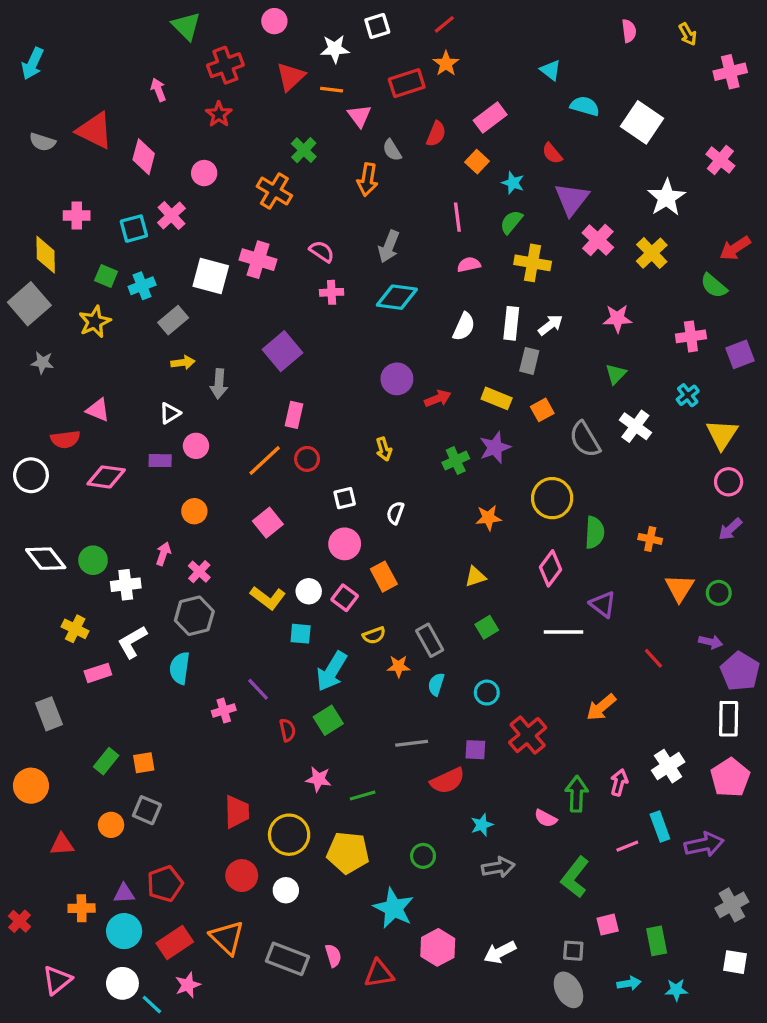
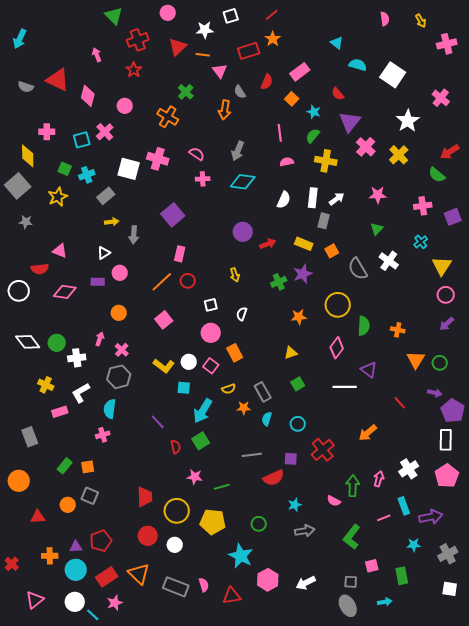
pink cross: (224, 711) -> (103, 435), moved
cyan star: (676, 990) -> (414, 545), moved

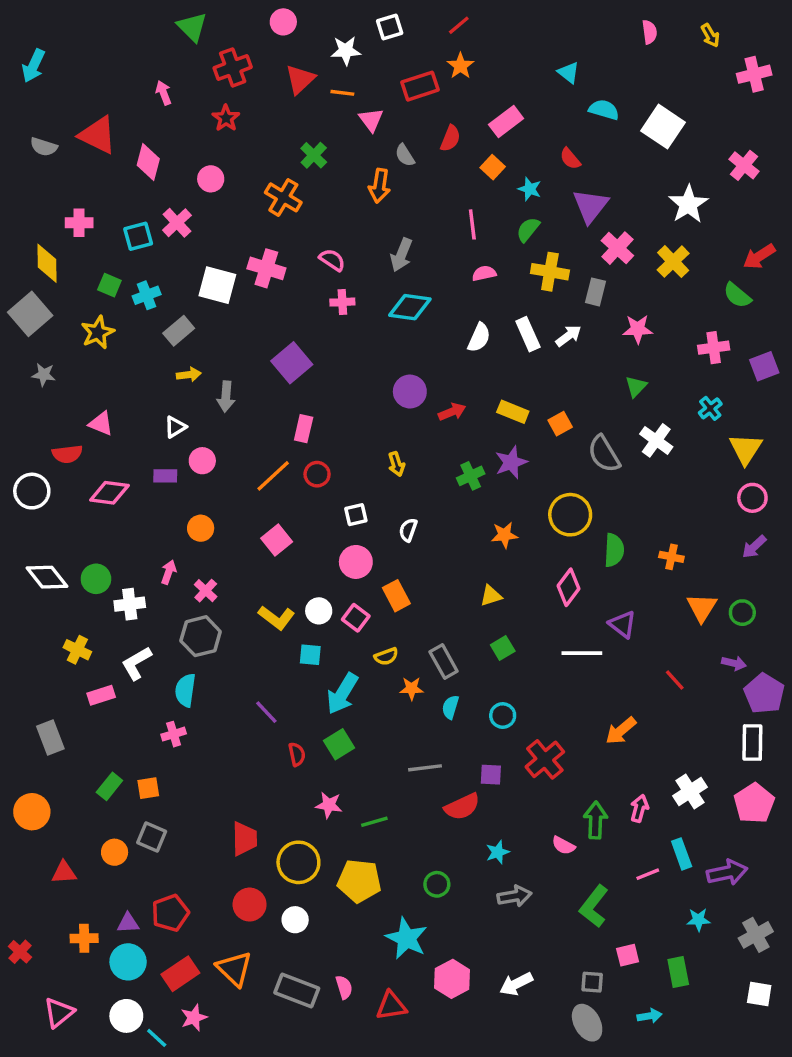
white rectangle: (313, 198) -> (528, 334), turned -30
gray rectangle: (324, 221) -> (595, 292), moved

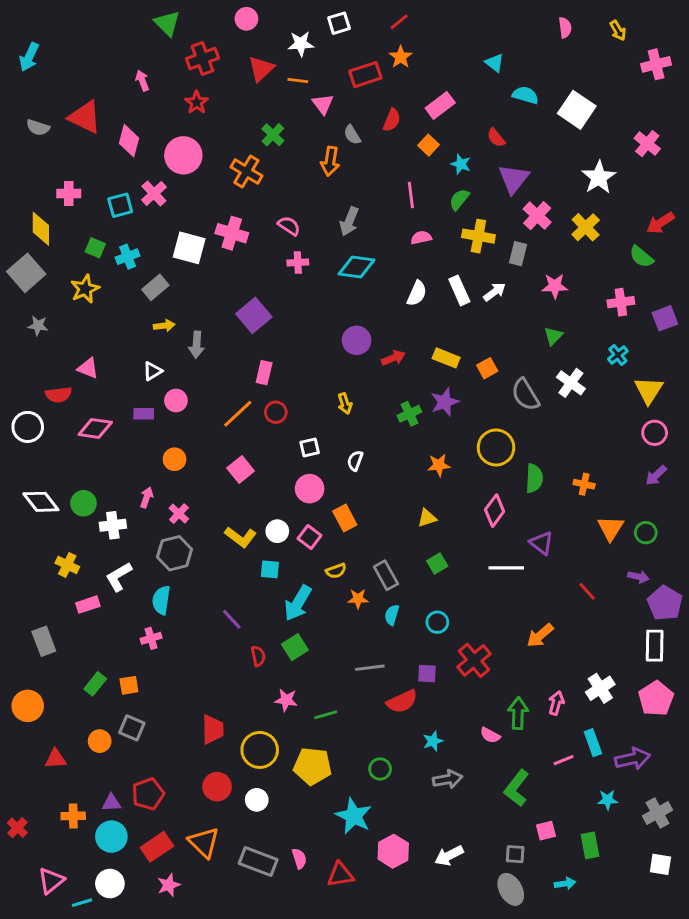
pink circle: (211, 179) -> (183, 155), size x1.6
cyan line: (157, 1038) -> (82, 903), moved, turned -60

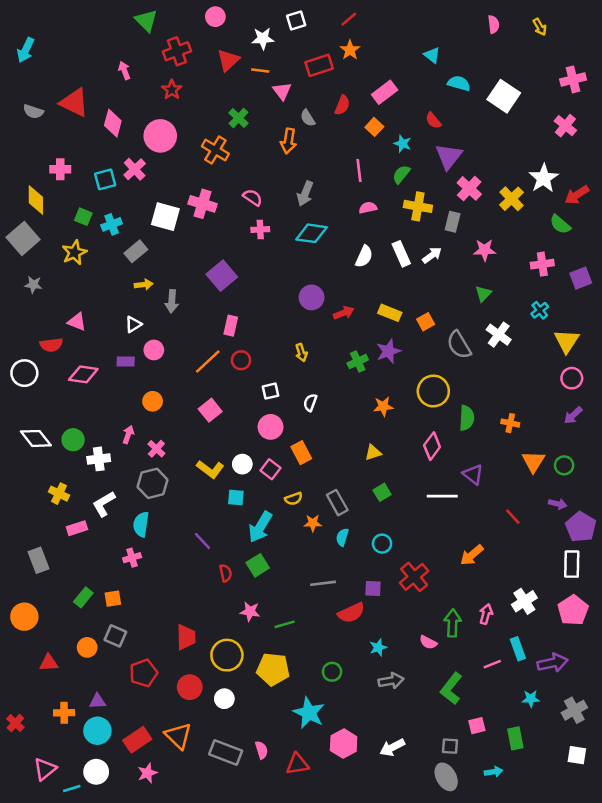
pink cross: (656, 64) -> (573, 79), moved
white star: (599, 177) -> (544, 178), moved
red pentagon: (148, 794) -> (144, 673), moved

